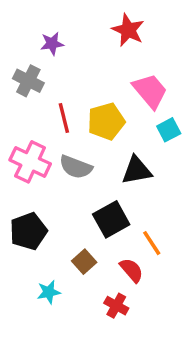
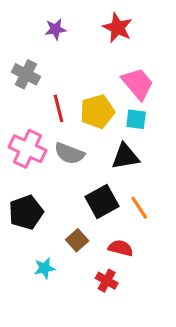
purple star: (52, 44) -> (55, 29), moved
cyan square: (169, 130) -> (136, 119), moved, turned 35
orange line: (152, 243) -> (139, 208), moved
red semicircle: (131, 270) -> (121, 248), turned -35

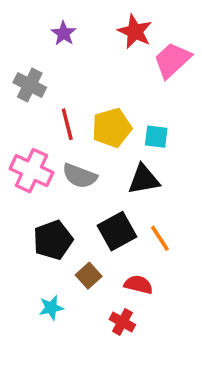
purple star: (55, 29) -> (64, 33), turned -30
pink trapezoid: (138, 84) -> (172, 60), moved, turned -93
black pentagon: (26, 212) -> (53, 240), moved

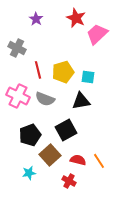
orange line: (160, 238) -> (99, 161), moved
brown square: (89, 276) -> (50, 155), size x1.5

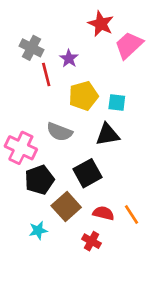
purple star: (36, 19) -> (69, 58), moved
gray cross: (17, 48) -> (32, 48), moved
red line: (38, 70) -> (46, 74), moved
pink cross: (18, 96) -> (21, 148), moved

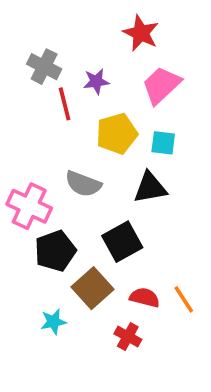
pink trapezoid: (129, 45) -> (161, 85), moved
purple star: (69, 58) -> (96, 81), turned 30

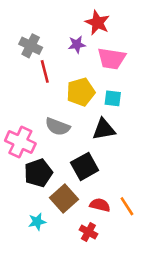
purple star: (96, 81) -> (77, 44), moved
pink trapezoid: (161, 85) -> (112, 59), turned -128

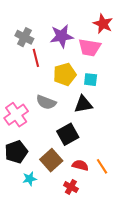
red star: (97, 23) -> (103, 24), moved
purple star: (77, 44) -> (62, 36), size x1.6
pink cross: (20, 142) -> (16, 115), turned 30
black pentagon: (38, 173) -> (16, 152), moved

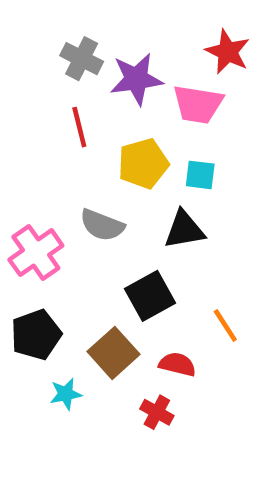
gray cross: (24, 37) -> (82, 59), moved
orange line: (102, 166) -> (225, 326), moved

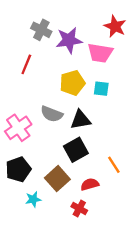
red line: (79, 127) -> (26, 64), moved, turned 36
black triangle: (184, 230) -> (80, 120), moved
red semicircle: (177, 364) -> (90, 184), turned -30

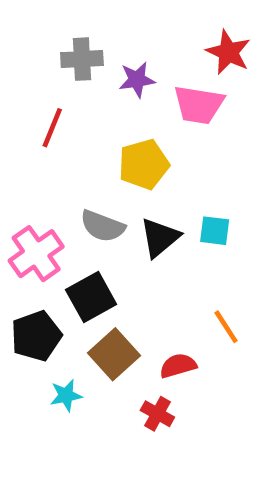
gray cross: (41, 30) -> (82, 59), turned -30
purple star: (69, 40) -> (137, 80), size x0.7
cyan square: (101, 89) -> (215, 231), moved
black triangle: (80, 120) -> (160, 238), turned -30
black square: (76, 150) -> (91, 297), moved

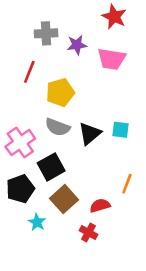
red star: (228, 52) -> (114, 17), moved
yellow pentagon: (144, 164) -> (60, 92), moved
orange line: (226, 327) -> (127, 184), turned 54
cyan star: (66, 395) -> (37, 222), turned -30

